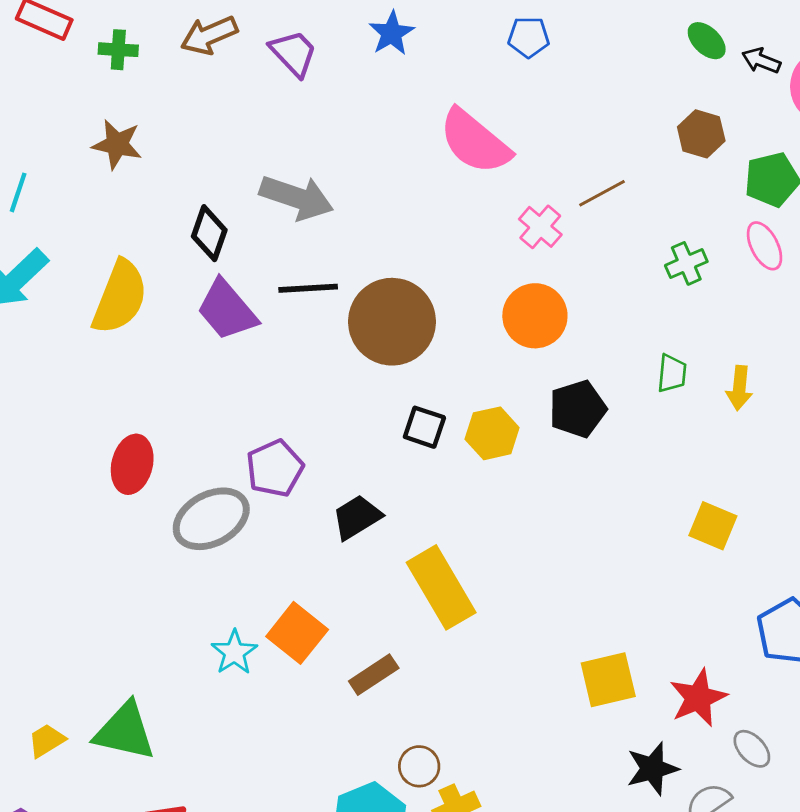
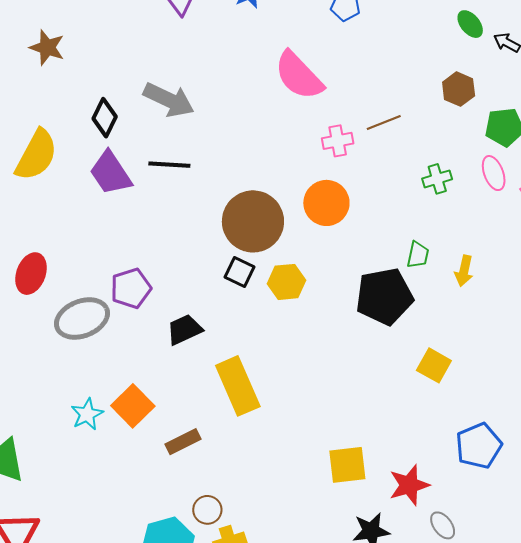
pink cross: (540, 227) -> (338, 141), turned 32
brown circle: (392, 322) -> (253, 221), moved
black pentagon: (578, 409) -> (384, 296), moved, size x1.4

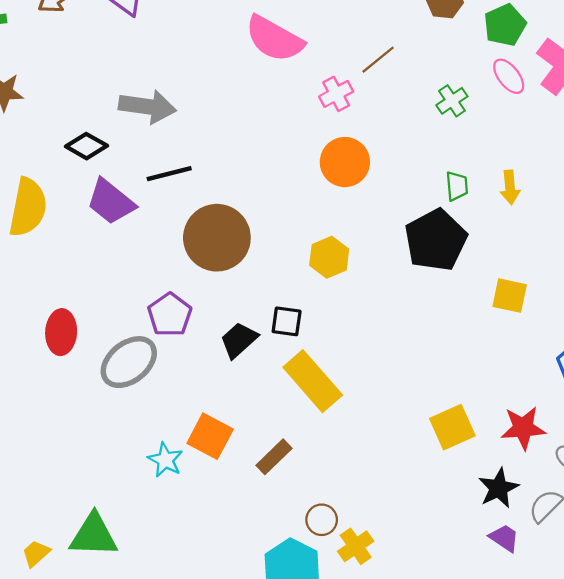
black diamond: (105, 118) -> (86, 146), turned -69
brown circle: (253, 221) -> (217, 238), moved
black square: (239, 272) -> (287, 321), moved
red star: (409, 485) -> (523, 428), turned 30

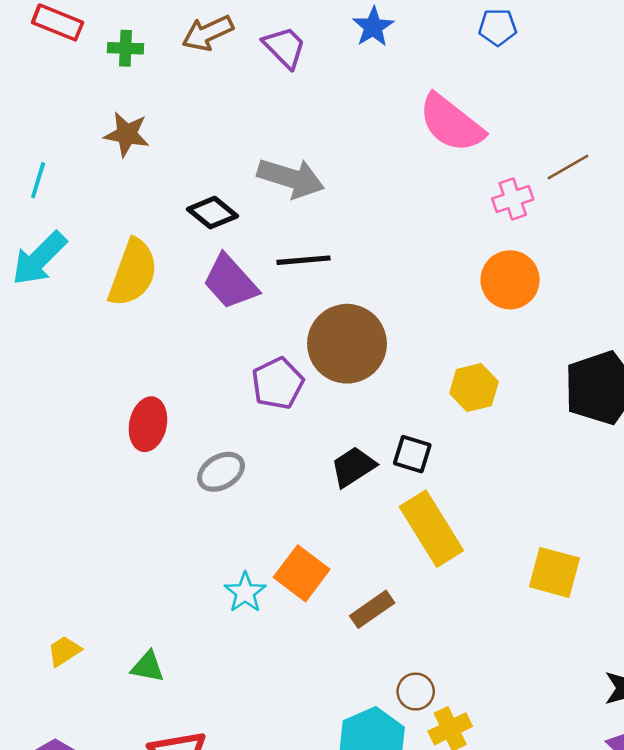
purple pentagon: (170, 315) -> (278, 383), moved
gray ellipse: (129, 362) -> (221, 472), size x0.7
yellow square: (452, 427) -> (554, 572), moved, turned 30
green triangle: (94, 535) -> (148, 667), size x0.6
yellow trapezoid: (36, 553) -> (64, 651), moved

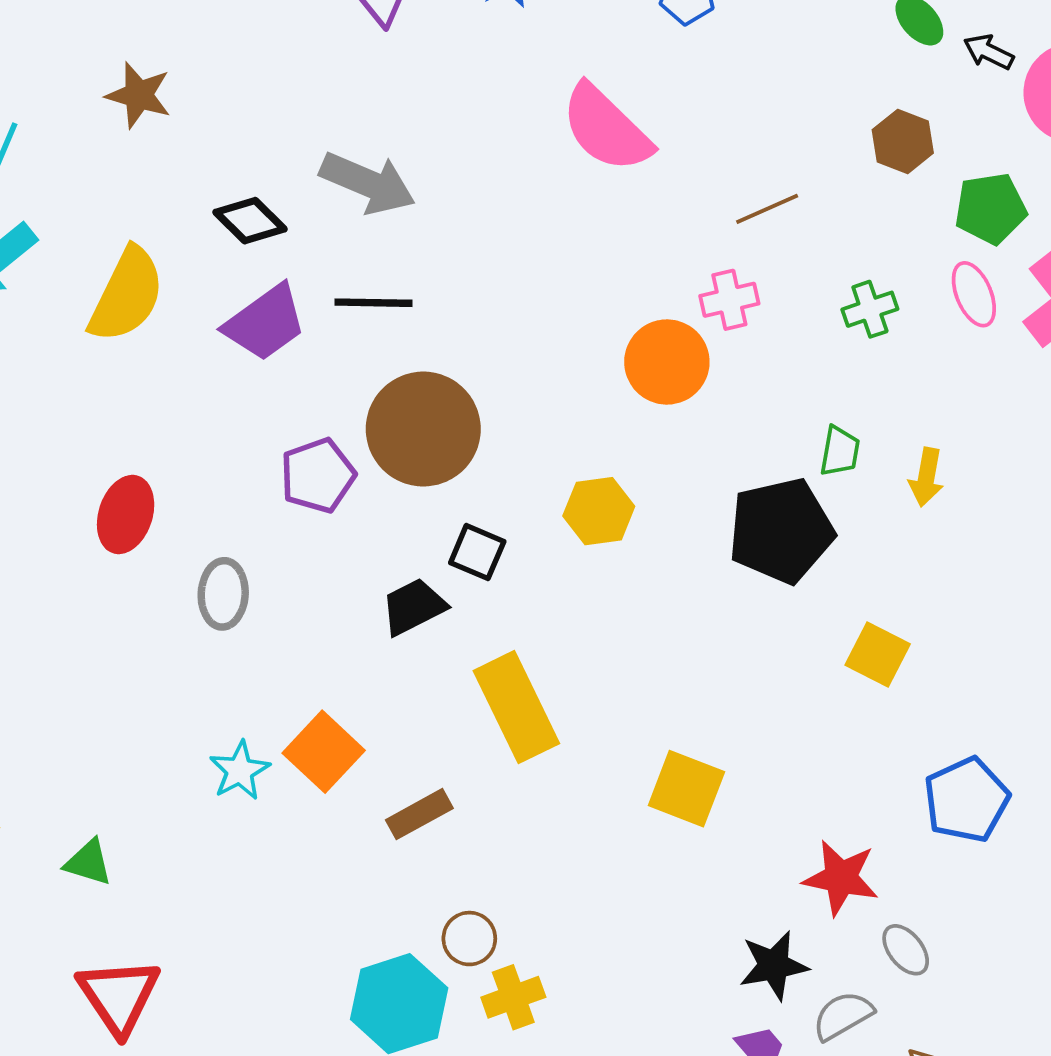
pink cross: (513, 199) -> (729, 300), moved
purple trapezoid: (230, 282) -> (265, 323), turned -90
black square: (412, 454) -> (477, 552), moved
gray ellipse: (221, 472) -> (223, 594), turned -63

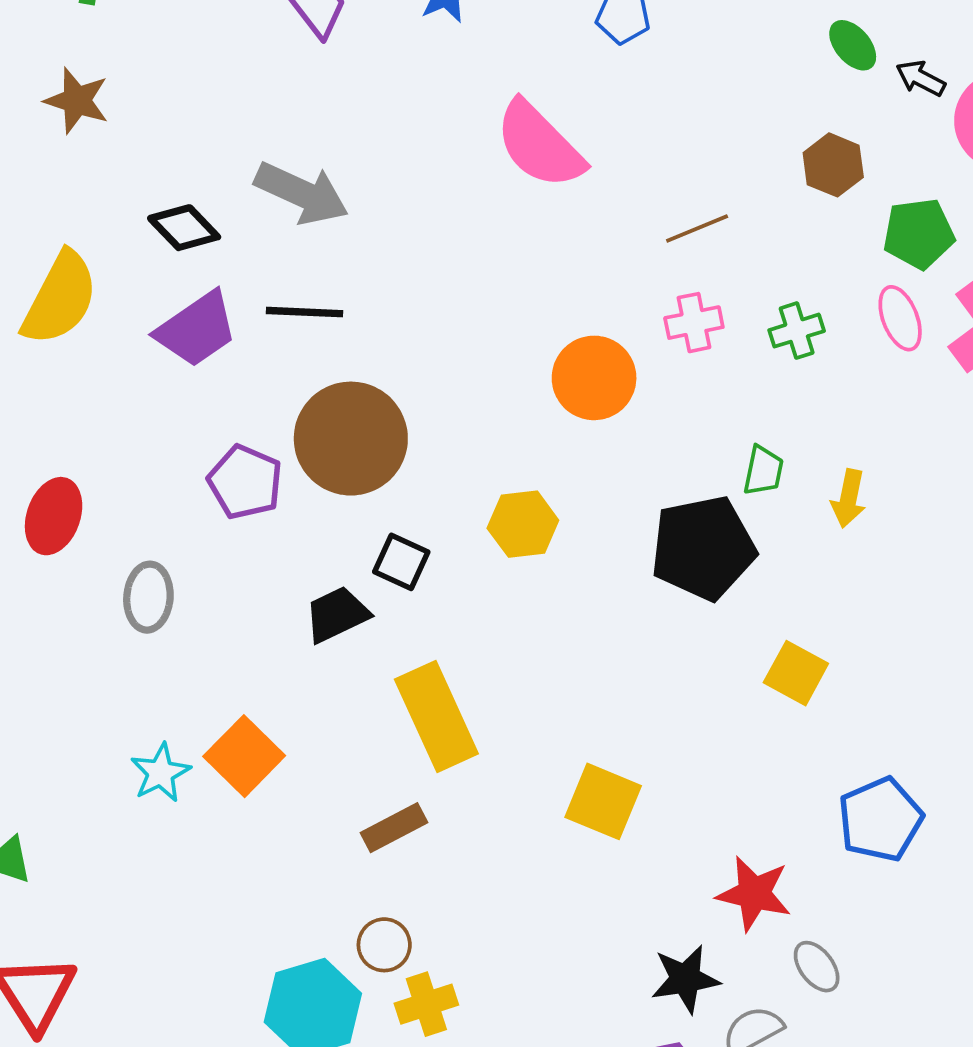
pink cross: (729, 300) -> (694, 323), moved
purple pentagon: (318, 475) -> (245, 482), turned -30
brown rectangle: (419, 814) -> (394, 828), moved

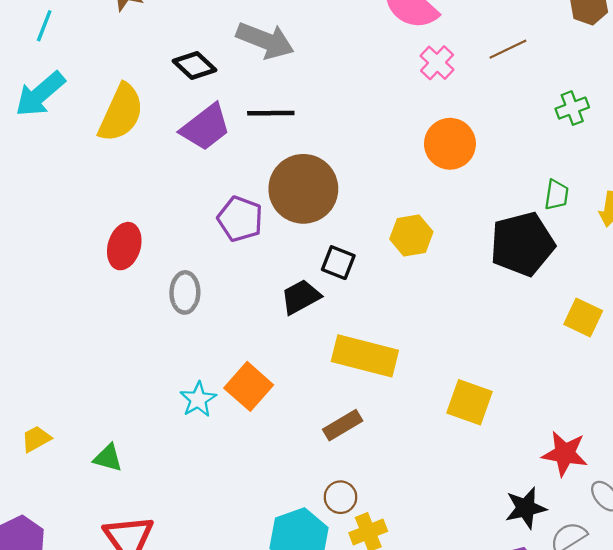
pink cross: (694, 323) -> (437, 63), moved, turned -32
yellow rectangle: (436, 717) -> (365, 356), turned -48

